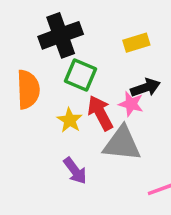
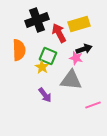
yellow rectangle: (136, 43) -> (79, 24), size x1.5
green square: (80, 75) -> (48, 56), moved
red arrow: (100, 113) -> (59, 33), moved

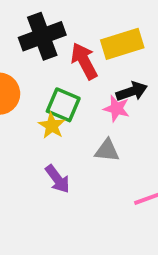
gray triangle: (71, 80) -> (107, 150), size x0.6

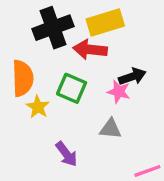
yellow rectangle: (122, 44) -> (105, 23), moved
red arrow: (84, 61) -> (90, 50), turned -56
yellow star: (52, 126) -> (38, 107), moved

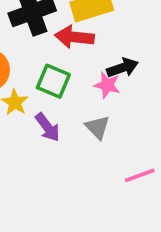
gray triangle: (110, 129) -> (97, 127), turned 40
purple arrow: (67, 154) -> (48, 127), moved

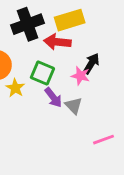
black arrow: (122, 68) -> (91, 64), turned -40
purple arrow: (48, 127) -> (53, 97), moved

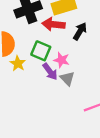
black arrow: (91, 64) -> (80, 31), moved
pink star: (80, 76) -> (62, 60), moved

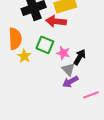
black arrow: (80, 31) -> (80, 57), moved
purple arrow: (50, 72) -> (70, 82), moved, turned 98

